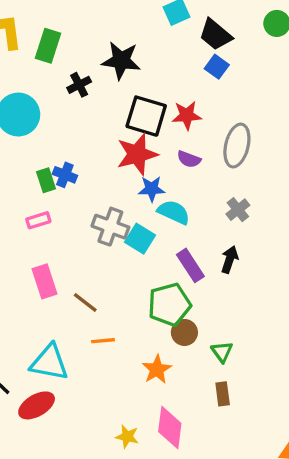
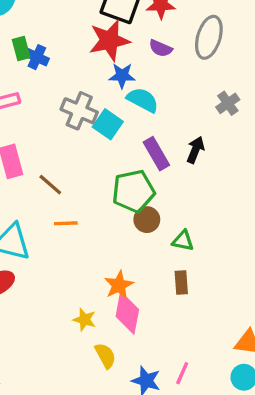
green rectangle: (46, 180) -> (21, 48), moved
gray cross: (238, 210) -> (228, 103), moved
green triangle: (222, 352) -> (183, 241), turned -45
orange star: (157, 369) -> (119, 285), moved

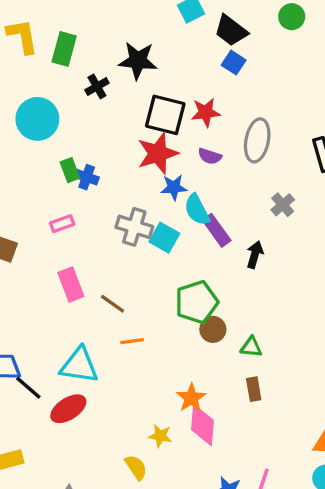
cyan semicircle: (143, 100) -> (197, 210), turned -140
purple rectangle: (156, 154) -> (217, 230), moved
yellow semicircle: (105, 356) -> (136, 467), moved

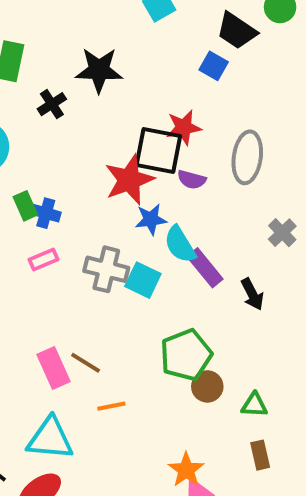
black trapezoid: (231, 31) -> (237, 31), moved
black square: (165, 115) -> (158, 151), moved
pink rectangle: (62, 224) -> (43, 260), moved
black arrow: (255, 255) -> (252, 294), turned 140
pink rectangle: (71, 284) -> (53, 368), moved

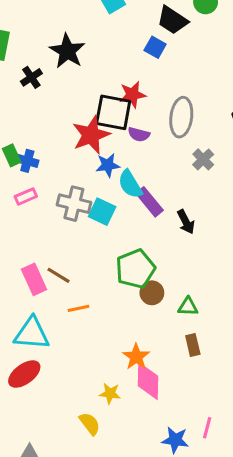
black star: (99, 70) -> (67, 51), turned 30
gray cross: (282, 233) -> (203, 159), moved

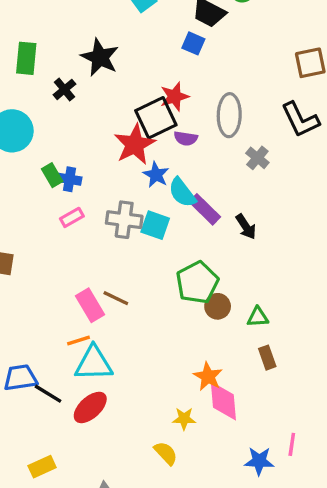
black square: (113, 112) -> (156, 118), turned -30
blue star: (108, 165) -> (156, 175), turned -30
orange line: (79, 308) -> (79, 340), moved

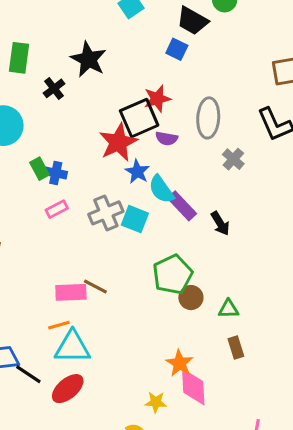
gray cross: (124, 220) -> (106, 213), turned -32
pink rectangle: (90, 305) -> (71, 292), turned -64

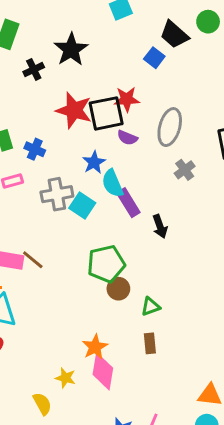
red star: (118, 142) -> (74, 110), moved, turned 30
blue cross: (56, 173) -> (35, 149), moved
green triangle: (228, 309) -> (151, 307), turned -30

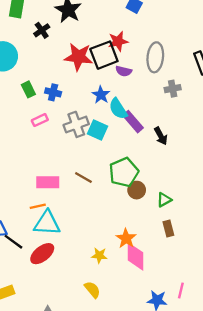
gray cross: (185, 170) -> (173, 89), turned 35
brown line: (33, 260) -> (83, 177), moved
yellow star: (65, 378) -> (99, 255), moved

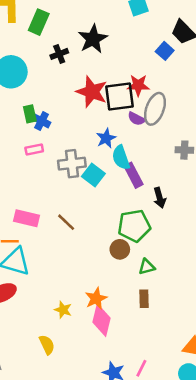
gray ellipse: (155, 57) -> (155, 109), moved
blue cross: (53, 92) -> (42, 121), moved
green pentagon: (124, 172) -> (134, 226), moved

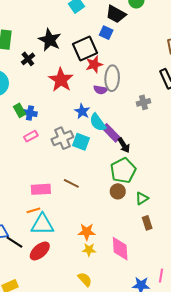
red star: (92, 92) -> (61, 80), turned 30
black square: (119, 96) -> (85, 48), moved
black arrow: (160, 198) -> (124, 145), moved
orange star: (96, 298) -> (87, 232), moved, turned -30

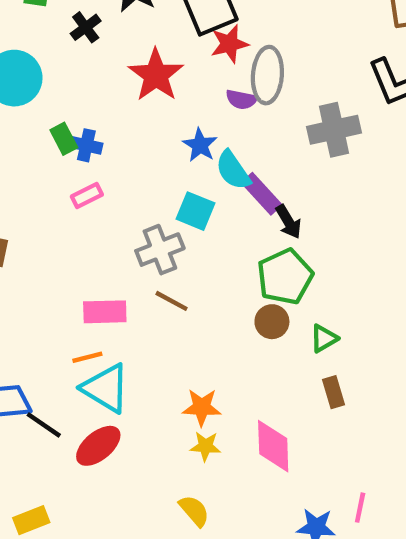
gray cross: (143, 102) -> (334, 130), size x1.6
gray cross: (62, 138) -> (160, 250), moved
cyan triangle: (42, 224) -> (106, 388), turned 30

